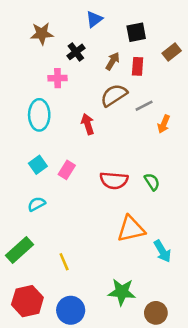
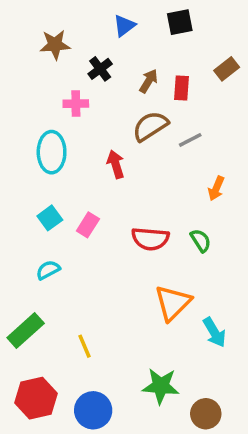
black square: (136, 32) -> (180, 22), moved
orange arrow: (164, 124) -> (216, 188), moved
orange triangle: (131, 229) -> (173, 303), turned -32

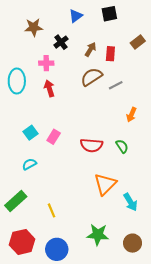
cyan ellipse: (52, 152) -> (17, 81), moved
red arrow: (116, 164) -> (49, 88), moved
brown circle: (206, 414) -> (133, 243), moved

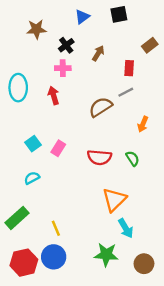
red rectangle: (110, 54) -> (129, 68), moved
pink cross: (46, 63) -> (63, 68), moved
brown semicircle: (91, 77) -> (101, 107), moved
cyan arrow: (130, 202) -> (126, 228), moved
blue circle: (57, 249) -> (54, 257), moved

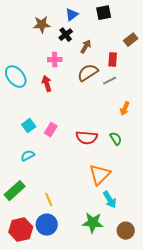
brown star: (36, 29) -> (42, 25), moved
black cross: (66, 45) -> (66, 35), moved
cyan ellipse: (18, 88) -> (16, 77), turned -40
brown semicircle: (101, 107) -> (88, 73), moved

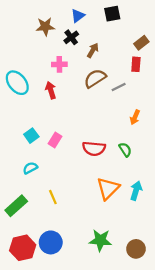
red rectangle: (113, 60) -> (136, 64), moved
yellow line: (49, 200) -> (53, 197), moved
cyan arrow: (110, 200) -> (136, 191), moved, turned -132

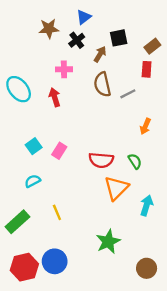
black square: (112, 14) -> (119, 38), moved
brown semicircle: (95, 78) -> (102, 84), turned -70
orange triangle: (108, 188) -> (116, 188), moved
green star: (100, 240) -> (108, 242), moved, turned -30

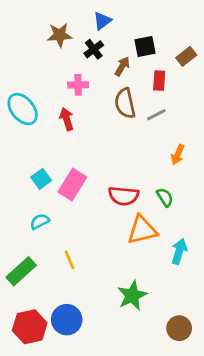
red rectangle: (147, 69) -> (159, 81), moved
pink rectangle: (59, 151) -> (72, 184), size x1.5
orange triangle: (116, 188) -> (142, 230), turned 32

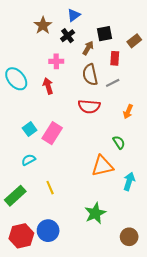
brown star: (60, 35) -> (43, 25), turned -30
red semicircle: (124, 196) -> (89, 106), moved

